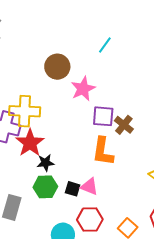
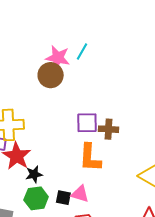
brown circle: (57, 67) -> (51, 75), moved
pink star: (83, 89) -> (58, 58), moved, turned -30
brown cross: (124, 125) -> (108, 129), turned -30

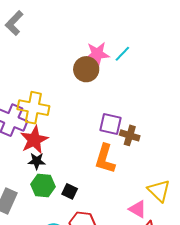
pink star: (58, 58) -> (97, 54), turned -30
black star: (34, 174) -> (37, 161), moved
pink triangle: (80, 194) -> (138, 209), moved

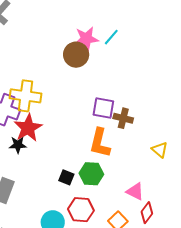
black star: (37, 161) -> (18, 145), moved
green hexagon: (43, 186) -> (91, 174), moved
yellow triangle: (159, 191) -> (160, 150), moved, size x0.7

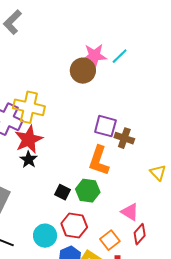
black star: (18, 145) -> (29, 160), moved, turned 30

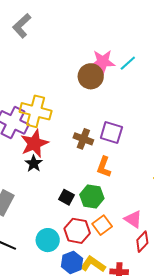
brown cross: (124, 138) -> (83, 139), moved
orange L-shape: (99, 161) -> (104, 167), size x0.7
orange square: (110, 240) -> (102, 225), moved

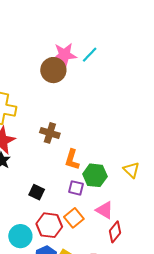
purple square: (111, 133) -> (76, 188), moved, size x0.7
green hexagon: (92, 197) -> (95, 175), moved

